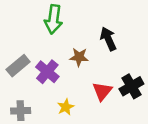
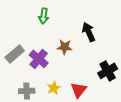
green arrow: (53, 19) -> (44, 16), size x0.7
red triangle: (102, 91) -> (79, 90), moved
gray cross: (21, 111) -> (27, 91), moved

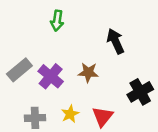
brown star: (65, 47) -> (88, 72), moved

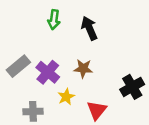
black arrow: (116, 41) -> (89, 28), moved
yellow star: (70, 114) -> (66, 97), moved

